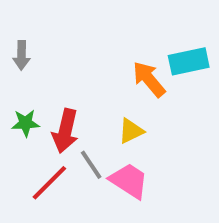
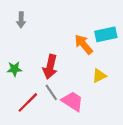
gray arrow: (22, 55) -> (21, 20), moved
red arrow: (65, 131) -> (50, 67), moved
yellow triangle: (131, 131) -> (99, 76), moved

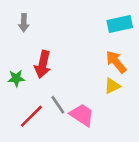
cyan rectangle: (106, 34) -> (120, 24), moved
orange arrow: (84, 44) -> (116, 62), moved
red arrow: (50, 67) -> (43, 64), moved

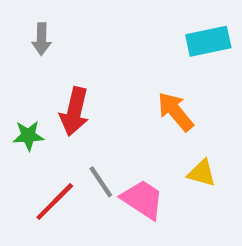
orange arrow: (116, 62) -> (175, 112), moved
yellow triangle: (112, 86) -> (202, 173), moved, turned 42

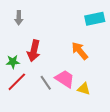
yellow triangle: (202, 173) -> (84, 89), moved
pink trapezoid: (142, 199) -> (65, 79), moved
red line: (55, 202) -> (17, 82), moved

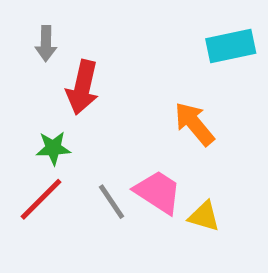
red arrow: (34, 51) -> (82, 87), moved
green star: (13, 62) -> (53, 148), moved

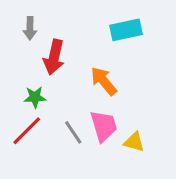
cyan rectangle: (231, 46) -> (126, 30), moved
orange arrow: (194, 124) -> (104, 81), moved
pink trapezoid: (158, 192) -> (104, 126), turned 40

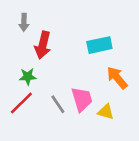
cyan rectangle: (126, 30) -> (99, 45), moved
orange arrow: (104, 81) -> (117, 78), moved

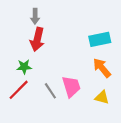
gray arrow: (24, 22) -> (35, 16), moved
cyan rectangle: (99, 45) -> (100, 39), moved
yellow triangle: (106, 112) -> (102, 97), moved

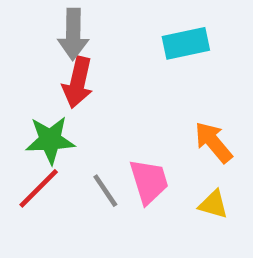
gray arrow: (35, 16) -> (73, 34), size x1.5
cyan rectangle: (100, 39) -> (186, 43), moved
green star: (24, 67) -> (50, 140), size x1.5

